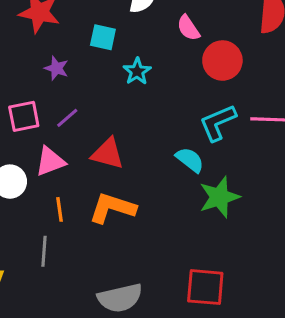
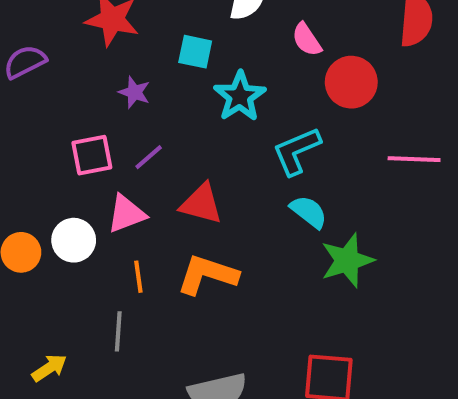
cyan star: (137, 71) -> (240, 96), size x1.4
cyan L-shape: (218, 123) -> (297, 151), moved

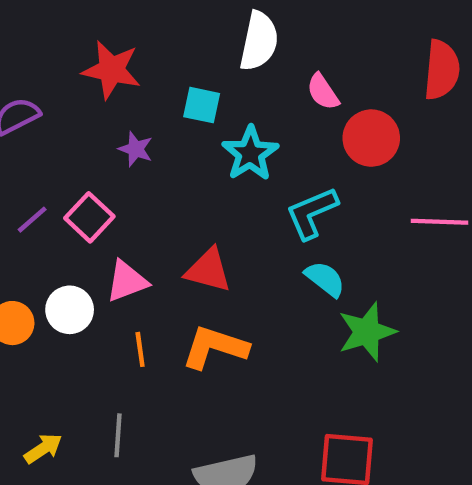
pink square: (92, 155) -> (89, 217), turned -36
purple line: (149, 157) -> (32, 220), moved
gray line: (118, 331) -> (118, 435), moved

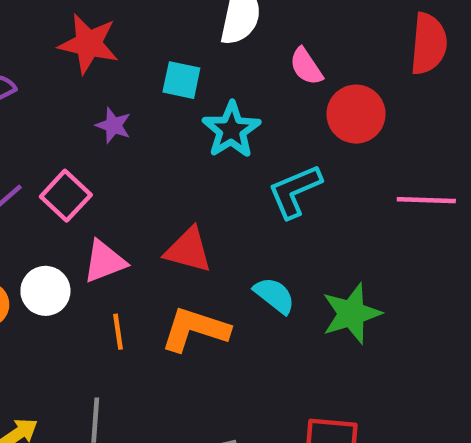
cyan semicircle: (325, 279) -> (274, 295), moved

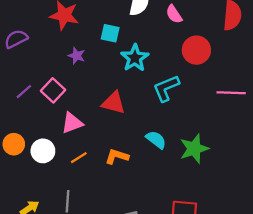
pink semicircle: (306, 66) -> (174, 14), moved
red triangle: (188, 250) -> (113, 103), moved
white circle: (45, 291) -> (43, 151), moved
orange L-shape: (195, 329) -> (117, 157), size x0.7
orange line: (118, 332) -> (79, 158), turned 66

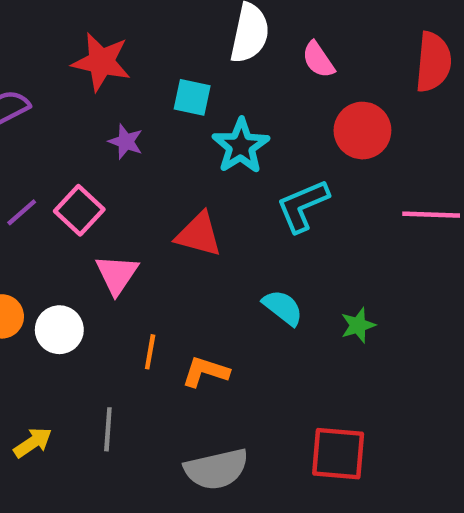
pink triangle: (72, 123) -> (117, 274), turned -35
green star: (194, 149) -> (358, 325), size x0.6
orange L-shape: (117, 157) -> (205, 372), moved
orange line: (79, 158) -> (150, 352), moved, turned -48

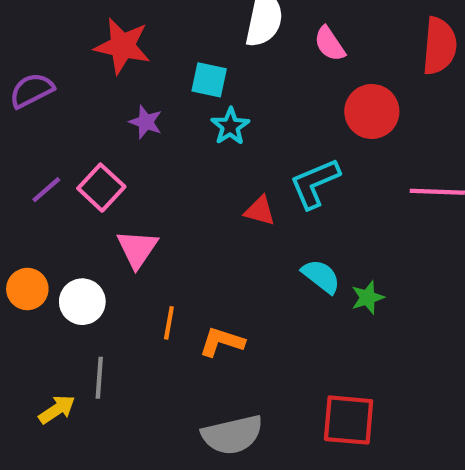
cyan star: (241, 146) -> (230, 126), moved, size x0.7
red triangle: (199, 235) -> (260, 211), moved, size x0.7
cyan semicircle: (283, 308) -> (321, 276), moved
gray line: (108, 429) -> (99, 378), moved

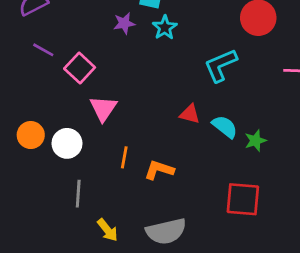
purple star: (146, 122) -> (124, 23), moved, turned -30
purple line: (46, 190) -> (43, 50), moved, turned 70
red triangle: (260, 211) -> (190, 114), moved
yellow arrow: (57, 409) -> (107, 230), moved, turned 85
red square: (349, 420) -> (243, 199), moved

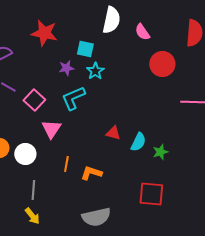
cyan L-shape: (221, 65) -> (73, 98), moved
cyan semicircle: (225, 127) -> (138, 142), turned 78
yellow arrow: (107, 230) -> (32, 216), moved

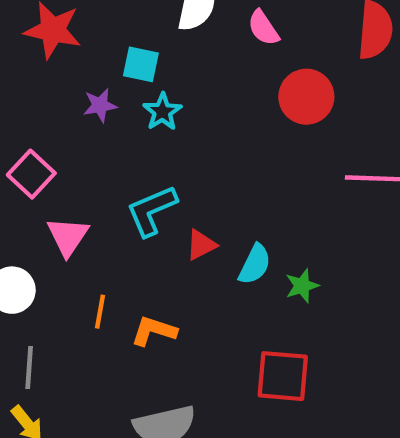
cyan L-shape: (73, 98) -> (152, 211), moved
red triangle: (113, 133) -> (201, 245), turned -42

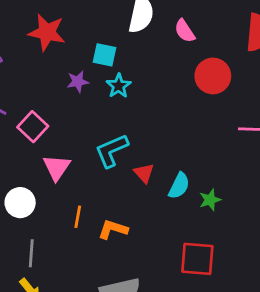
red triangle: (201, 245) -> (144, 173), turned -45

